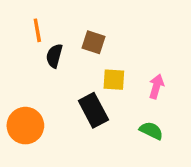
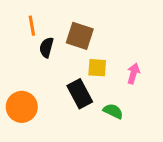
brown square: (93, 42) -> (80, 36), size x1.4
green semicircle: (151, 131) -> (113, 111), moved

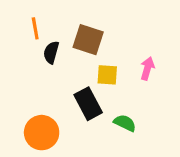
pink arrow: (133, 74) -> (147, 68), moved
orange circle: (22, 107) -> (42, 133), moved

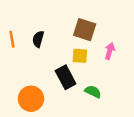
orange line: (35, 28) -> (12, 39), moved
brown square: (88, 40) -> (85, 30), moved

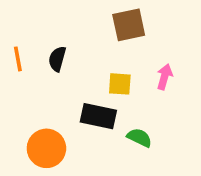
brown square: (85, 30) -> (129, 25), moved, turned -30
black rectangle: (66, 77) -> (98, 116), turned -50

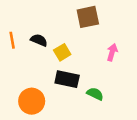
black semicircle: (57, 59) -> (39, 40), turned 98
yellow square: (120, 84) -> (62, 52), moved, turned -35

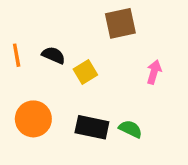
black rectangle: (67, 79) -> (92, 127), moved
orange circle: (32, 101) -> (33, 119), moved

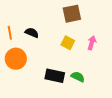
yellow square: (85, 72) -> (68, 43), moved, turned -32
orange circle: (33, 119) -> (16, 59), moved

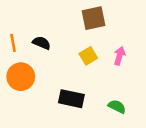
yellow square: (68, 43) -> (88, 56), turned 32
green semicircle: (78, 77) -> (117, 107), moved

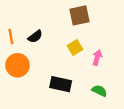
black semicircle: (42, 43) -> (35, 36), turned 120
pink arrow: (119, 56) -> (97, 58), moved

